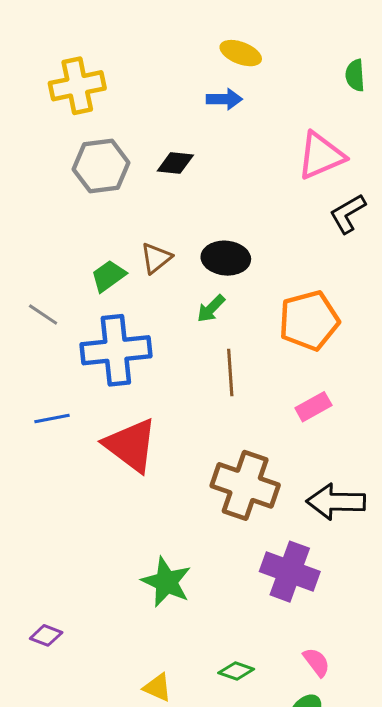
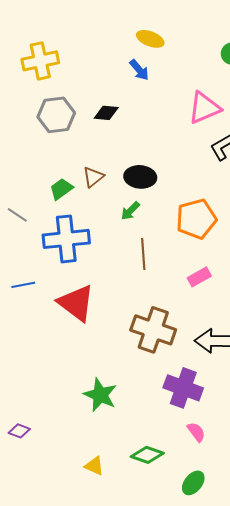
blue arrow: (224, 99) -> (139, 70), turned 50
pink semicircle: (316, 662) -> (196, 432), moved
green diamond: (236, 671) -> (147, 455), size x1.4

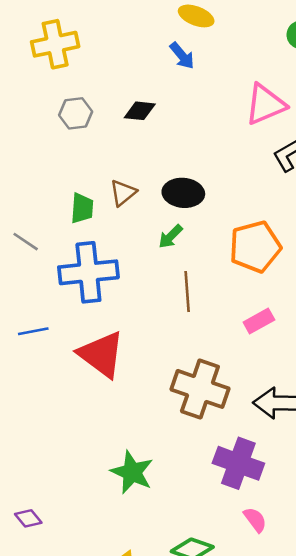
gray hexagon: (56, 115) -> (76, 113), size x0.7
green trapezoid: (61, 189) -> (82, 208), turned 130
purple diamond: (19, 431) -> (28, 518), turned 30

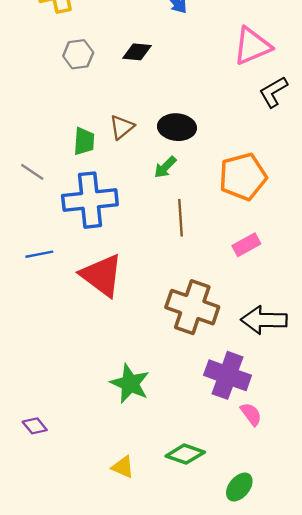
pink semicircle: (255, 520) -> (251, 414), moved

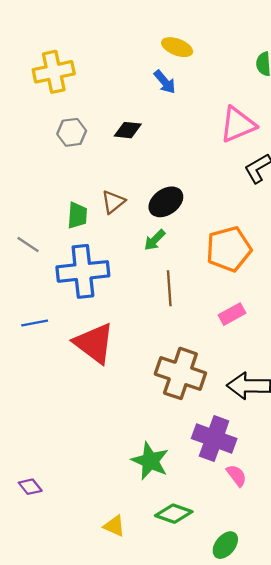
black ellipse: (177, 127) -> (166, 202), turned -40
green star: (130, 384) -> (150, 461), moved

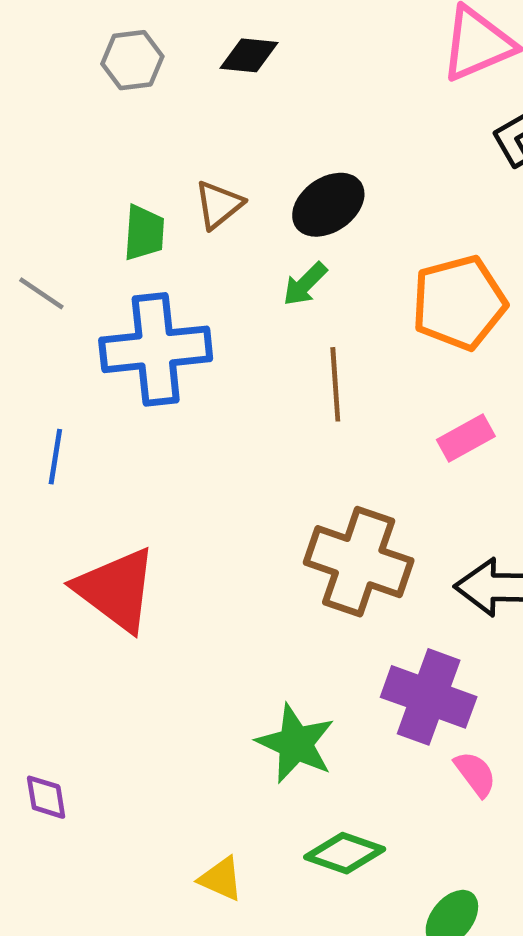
blue line: (35, 323) -> (55, 457), turned -70
red triangle: (94, 343) -> (116, 590), moved
purple diamond: (30, 487) -> (46, 797), turned 30

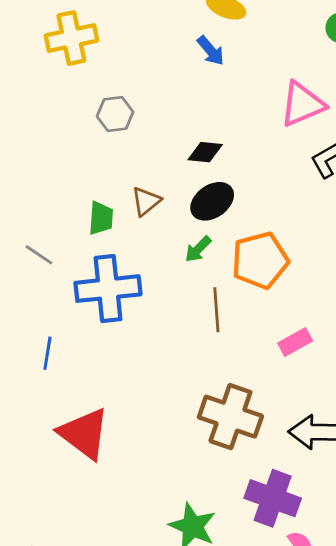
black diamond: (249, 55) -> (205, 152), moved
gray hexagon: (132, 60) -> (115, 114), moved
orange pentagon: (459, 303) -> (260, 260), moved

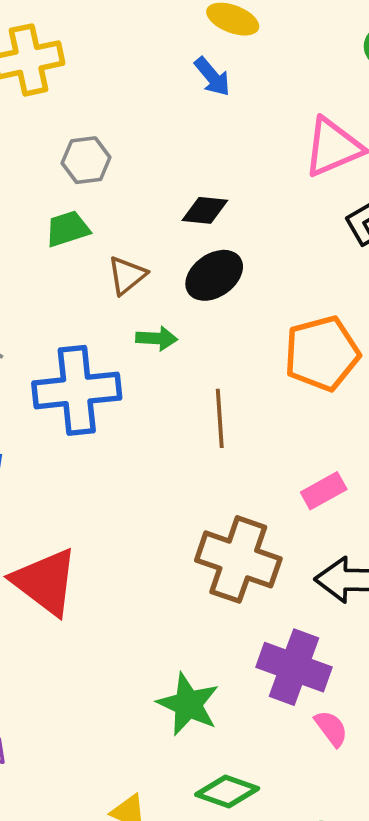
green trapezoid: (101, 218) -> (67, 229), moved, turned -112
green arrow: (198, 249) -> (157, 338), moved, turned -132
orange pentagon: (260, 260) -> (322, 353), moved
pink rectangle: (295, 342) -> (324, 491), moved

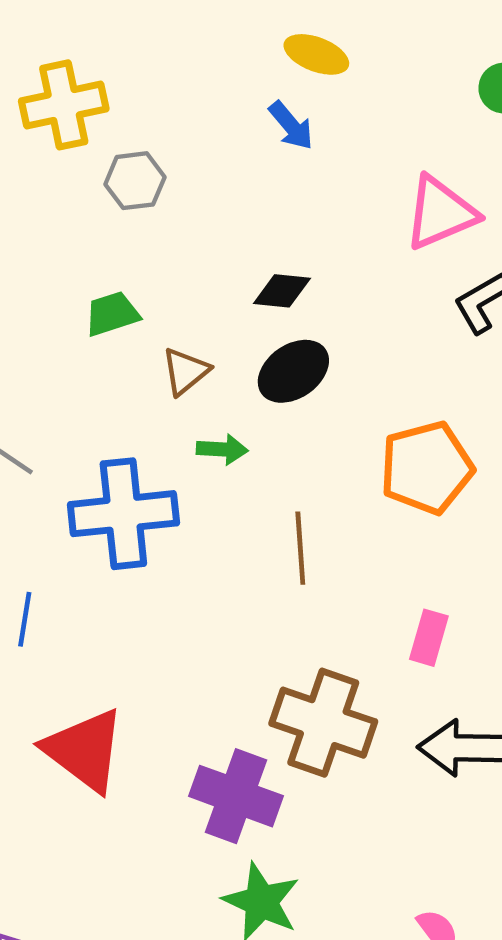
gray hexagon: (86, 160) -> (135, 181), moved
pink rectangle: (324, 491) -> (429, 638), turned -45
purple cross: (294, 667) -> (236, 796), moved

